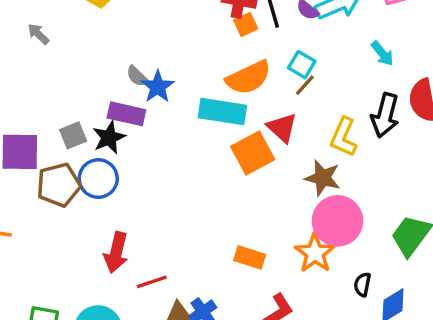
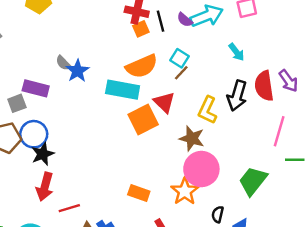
purple rectangle: (126, 114) -> (36, 88), moved
black star: (109, 138) -> (43, 154), moved

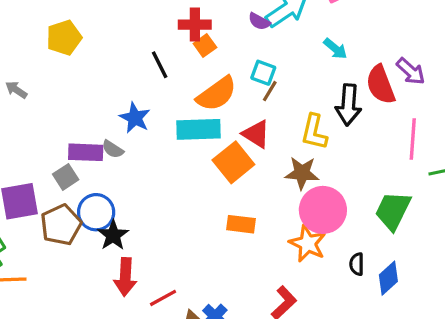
black line: (160, 21) -> (160, 65), moved
gray semicircle: (63, 63) -> (113, 149), moved
orange rectangle: (139, 193) -> (241, 224), moved

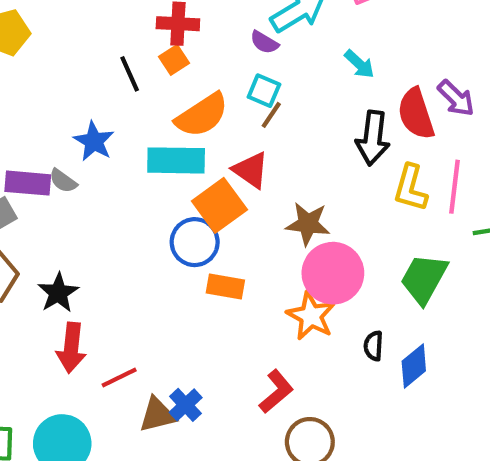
purple semicircle: (259, 21) -> (264, 42), moved
orange square: (205, 46) -> (174, 60), moved
yellow L-shape: (314, 132) -> (410, 188), moved
blue circle: (96, 212) -> (195, 242), moved

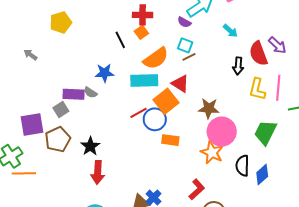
brown line: (271, 115) -> (189, 57), turned 32
black arrow: (373, 138) -> (238, 66), size x0.7
blue star: (94, 141) -> (104, 73), turned -30
black semicircle: (373, 346) -> (242, 166), size x1.5
red line: (119, 378) -> (138, 113), moved

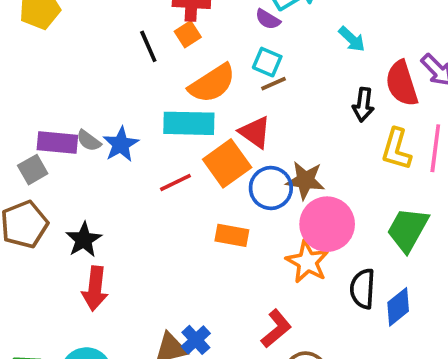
blue star: (104, 73) -> (121, 144), moved, turned -30
blue circle: (155, 119) -> (271, 188), moved

